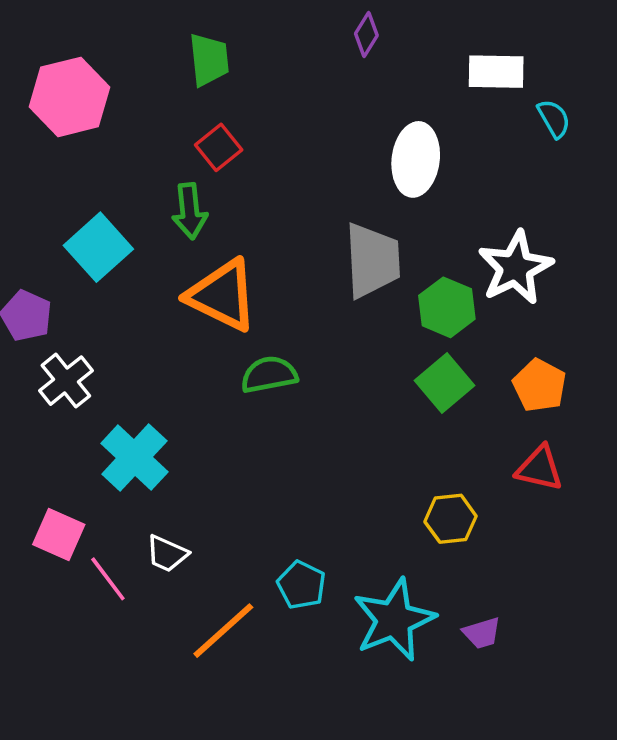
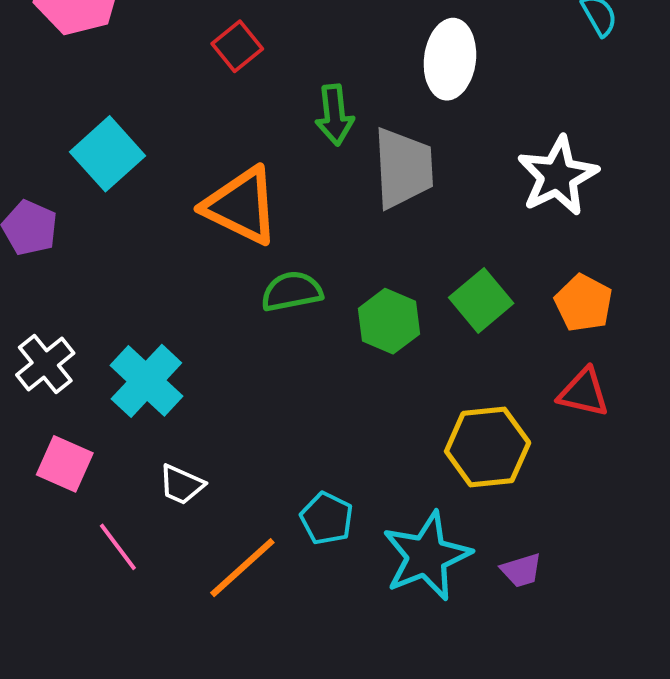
green arrow: (190, 211) -> (335, 115), moved
green hexagon: (447, 307) -> (389, 321), moved
white cross: (66, 381) -> (45, 364), moved
yellow hexagon: (451, 519) -> (488, 447), size x1.5
pink line: (108, 579) -> (118, 547), moved

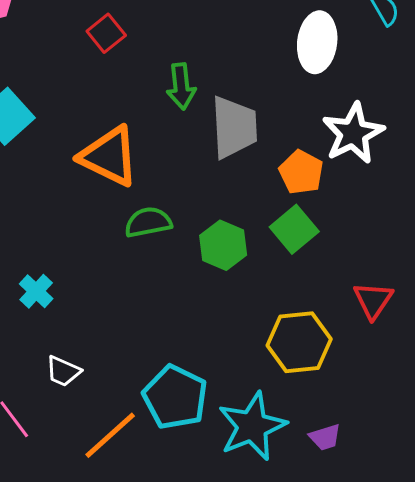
white ellipse: (450, 59) -> (317, 42), moved
orange pentagon: (584, 303) -> (301, 172), moved
cyan cross: (146, 381) -> (36, 291), size x0.6
red triangle: (584, 393) -> (373, 300), turned 51
cyan pentagon: (327, 518) -> (175, 397), size x1.6

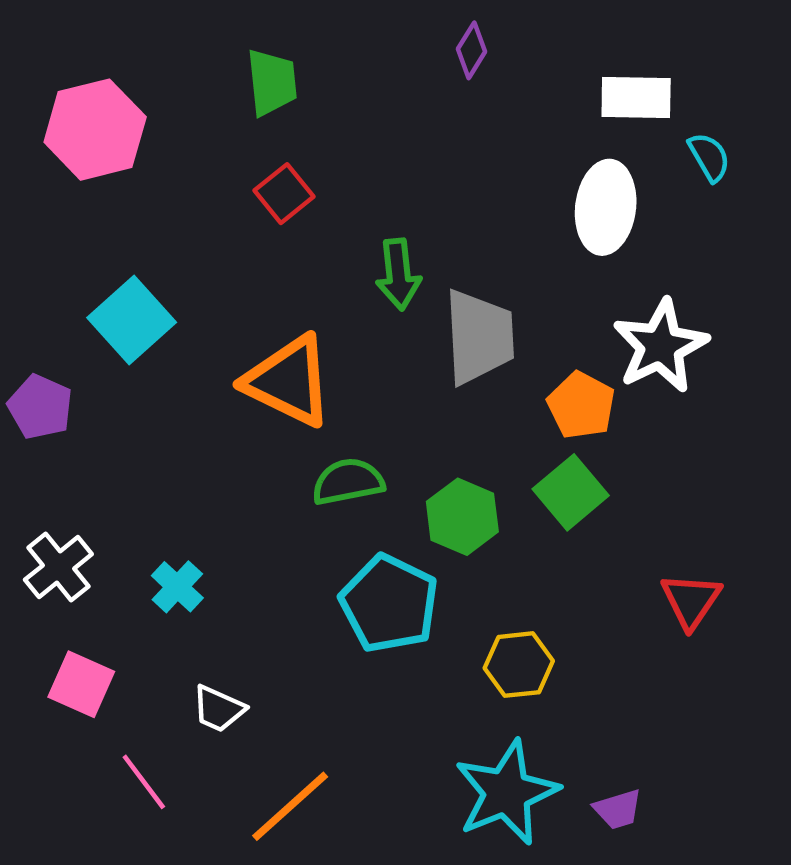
yellow hexagon: (299, 342) -> (519, 665), moved, size x0.7
cyan pentagon: (175, 397) -> (389, 604), moved

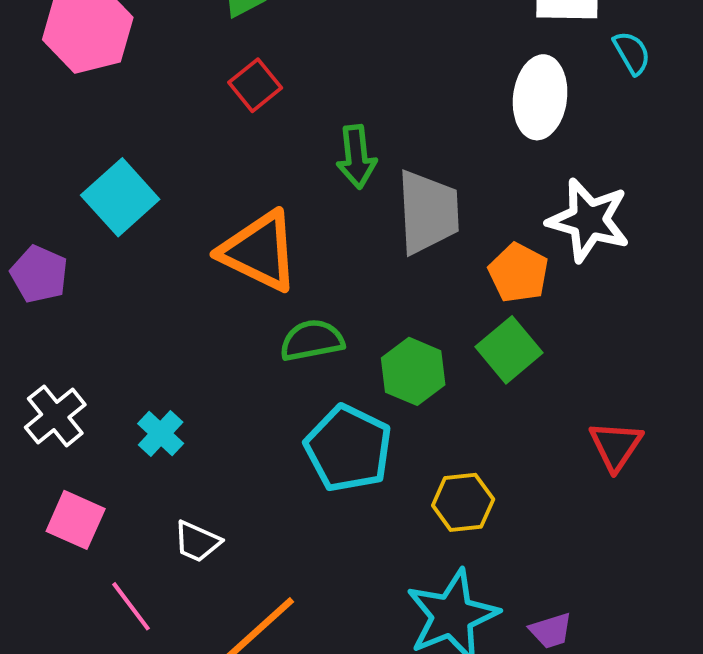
white star: (660, 346) -> (589, 220), turned -30

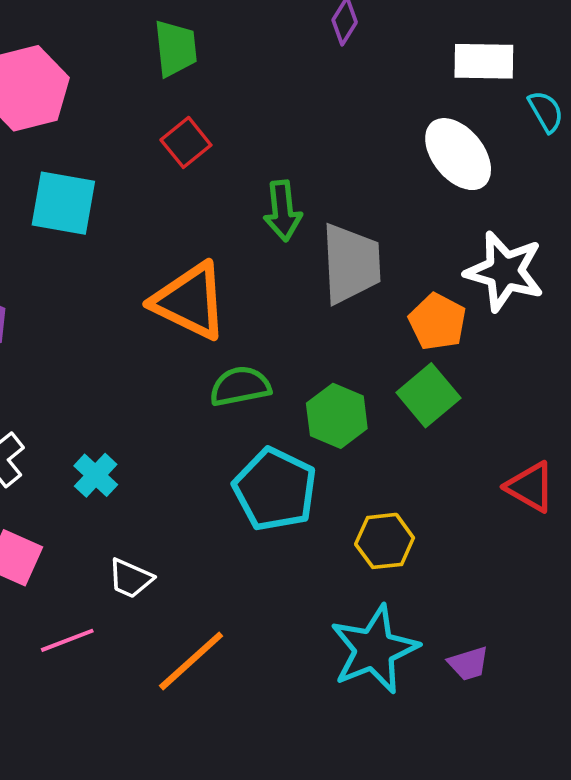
white ellipse: (540, 97) -> (458, 154), turned -46
cyan square: (120, 197) -> (63, 203), moved, turned -38
red triangle: (616, 446) -> (530, 487), turned -34
pink line: (131, 606) -> (67, 640), turned -74

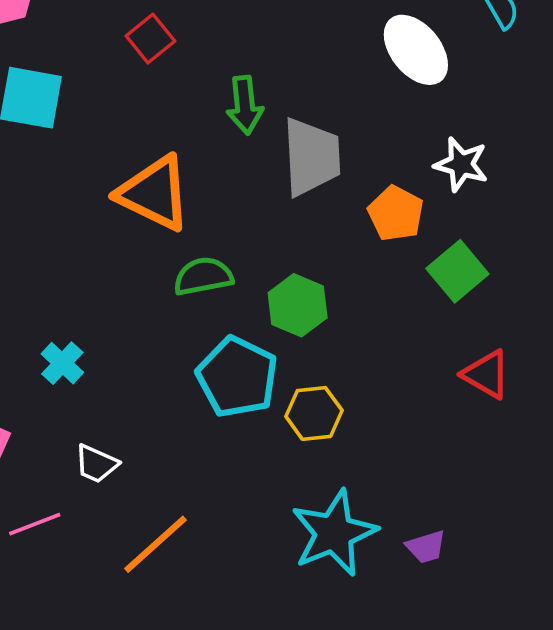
white star: (505, 271) -> (461, 164), size x0.7
green square: (428, 395) -> (457, 271), moved
yellow hexagon: (385, 541) -> (314, 413), moved

